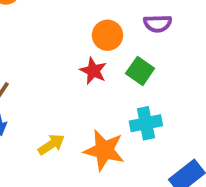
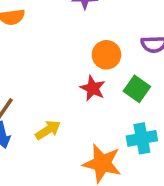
yellow arrow: (51, 144) -> (48, 130), moved

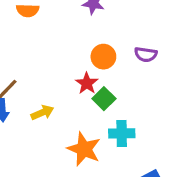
green square: (137, 89) -> (104, 99), moved

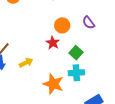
purple semicircle: (146, 54) -> (89, 23), turned 48
green square: (104, 99) -> (76, 53), moved

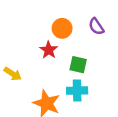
green square: (76, 53) -> (78, 65), turned -32
yellow arrow: (26, 63) -> (13, 74), turned 56

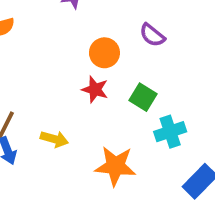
green square: (78, 65) -> (143, 97), turned 36
cyan cross: (77, 91) -> (170, 132), moved

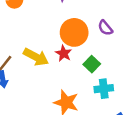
orange circle: (104, 53) -> (74, 32), size x1.5
yellow arrow: (54, 139) -> (36, 57), moved, size x1.5

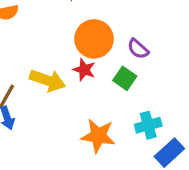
purple semicircle: (105, 28) -> (138, 49), moved
cyan cross: (104, 89) -> (148, 125), moved

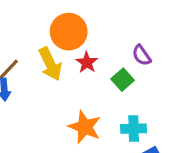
orange circle: (94, 39) -> (69, 32), moved
yellow arrow: (47, 80) -> (50, 64), turned 32

